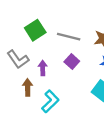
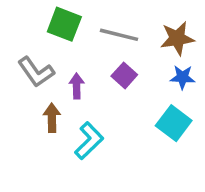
green square: (35, 30) -> (64, 24), turned -36

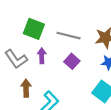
purple arrow: (77, 86) -> (42, 56), moved

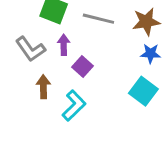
purple square: (72, 61) -> (83, 66), moved

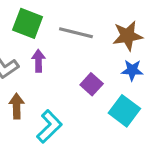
purple square: (83, 66) -> (92, 84), moved

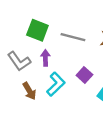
brown arrow: (17, 106) -> (29, 91), turned 150
cyan L-shape: (49, 126) -> (56, 84), moved

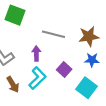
green square: (37, 30) -> (15, 15), moved
purple arrow: (45, 58) -> (36, 53), moved

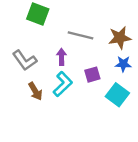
purple square: (64, 70) -> (92, 75), turned 32

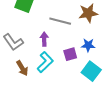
brown star: (120, 38) -> (88, 13), moved
blue star: (123, 64) -> (88, 45), moved

